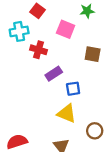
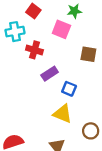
green star: (87, 11) -> (74, 11), moved
blue square: (73, 89) -> (69, 89), turned 32

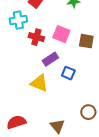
pink square: (61, 29) -> (61, 34), moved
yellow triangle: (63, 114) -> (39, 83), moved

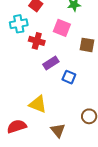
pink square: (61, 34) -> (62, 28), moved
yellow triangle: (39, 83) -> (38, 104), moved

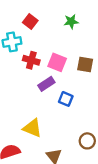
pink square: (62, 28) -> (57, 62), moved

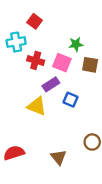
green star: (71, 22) -> (76, 44), moved
yellow triangle: (32, 128) -> (37, 106), moved

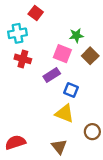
red cross: (36, 60) -> (23, 59), moved
brown square: (90, 65) -> (90, 56), turned 35
yellow triangle: (37, 106) -> (65, 113), moved

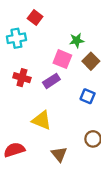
red cross: (23, 59) -> (22, 78), moved
blue square: (71, 90) -> (88, 96), moved
yellow triangle: (65, 113) -> (42, 120), moved

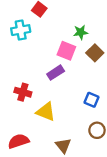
red cross: (22, 78) -> (23, 92), moved
blue square: (88, 96) -> (92, 100), moved

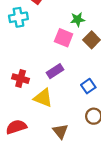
purple rectangle: (56, 73) -> (55, 71), moved
blue square: (92, 100) -> (88, 86), turned 32

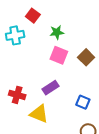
green star: (78, 19) -> (57, 32), moved
blue square: (88, 86) -> (83, 102), turned -32

